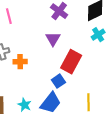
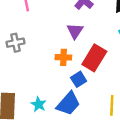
orange cross: (20, 62) -> (63, 57), moved

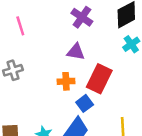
purple triangle: (75, 31) -> (76, 52), turned -48

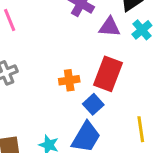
purple triangle: (76, 52) -> (110, 27), moved

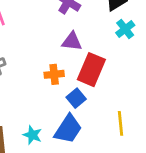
purple triangle: (110, 27) -> (72, 41), moved

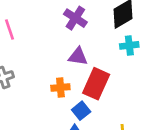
cyan cross: (125, 29) -> (129, 45), turned 30

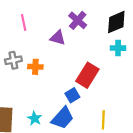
purple triangle: (78, 56) -> (58, 38), moved
orange cross: (60, 87) -> (35, 67), moved

